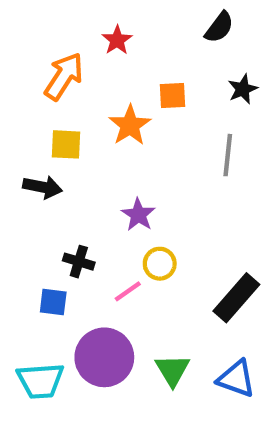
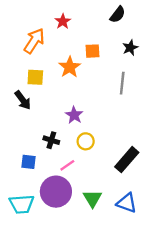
black arrow: (43, 187) -> (23, 100), turned 42
black cross: (79, 262) -> (51, 140), moved
pink line: (128, 291) -> (67, 165), moved

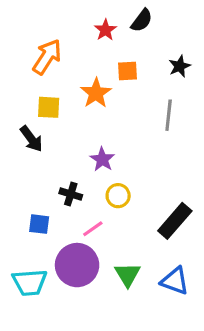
black semicircle: (118, 15) -> (142, 21), moved
red star: (63, 21) -> (105, 30), moved

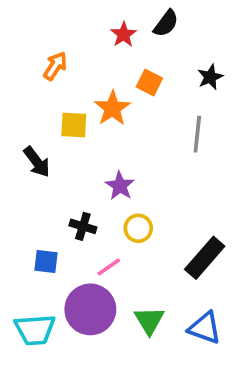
orange arrow: (47, 57) -> (55, 66), size x0.7
orange square: (128, 71) -> (149, 82), turned 30
yellow square: (49, 107) -> (74, 125), moved

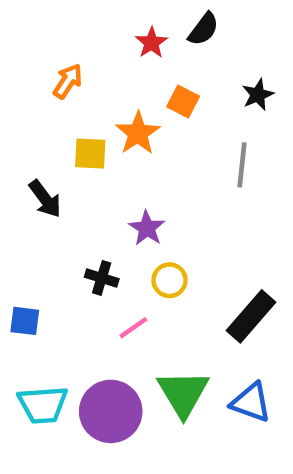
blue square: (46, 261) -> (25, 321), moved
purple circle: (90, 309) -> (111, 411), moved
green triangle: (149, 320) -> (183, 393), size x1.4

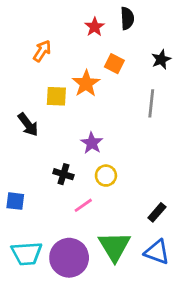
black semicircle: (203, 29) -> (127, 18), turned -40
black rectangle: (251, 316) -> (157, 212), moved, size x0.6

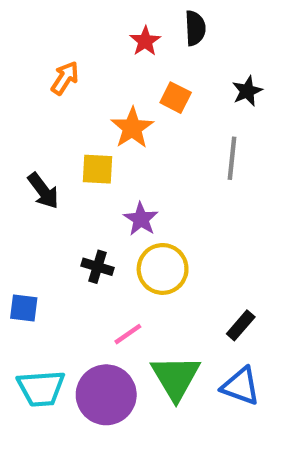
yellow square: (56, 96) -> (97, 169), moved
yellow circle: (106, 176) -> (163, 269), size x1.5
pink line: (83, 205) -> (128, 334), moved

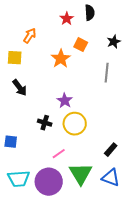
yellow square: (97, 169) -> (15, 58), moved

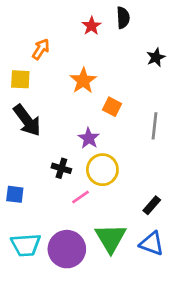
orange square: (81, 45) -> (112, 107), moved
gray line: (107, 73) -> (154, 126), moved
black arrow: (20, 88) -> (27, 120), size x1.4
pink line: (59, 154) -> (81, 197), moved

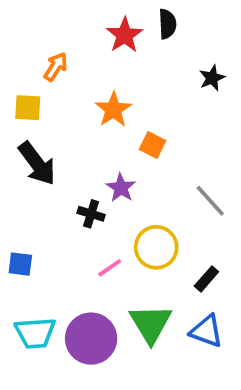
red star: (91, 26) -> (125, 35), size x1.4
gray line: (154, 126) -> (210, 201), moved, turned -48
black cross: (61, 168) -> (91, 214), moved
yellow circle: (102, 170) -> (156, 247), moved

